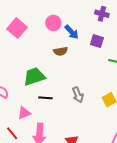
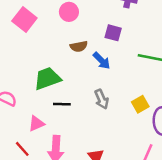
blue arrow: (72, 32) -> (102, 61), moved
purple square: (97, 41) -> (113, 33), moved

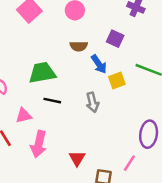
yellow square: (140, 104) -> (117, 81), moved

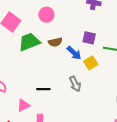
purple square: (115, 39) -> (89, 38), moved
green trapezoid: (42, 73) -> (29, 42), moved

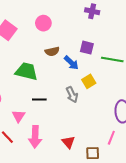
green trapezoid: (29, 42) -> (26, 71), moved, turned 35
yellow square: (91, 63) -> (89, 81), moved
pink triangle: (23, 105) -> (19, 116), turned -32

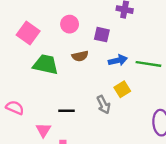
purple square: (87, 48) -> (102, 35), moved
blue arrow: (71, 63) -> (118, 60), moved, turned -56
green trapezoid: (26, 71) -> (46, 64), moved

